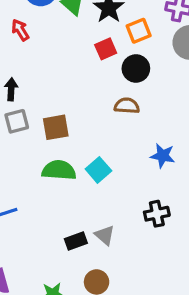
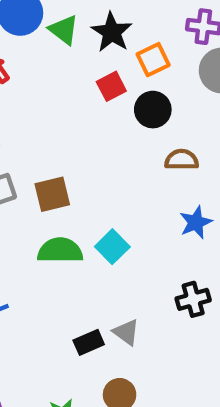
brown semicircle: (127, 106) -> (182, 160), moved
blue star: (163, 156) -> (196, 222), turned -30

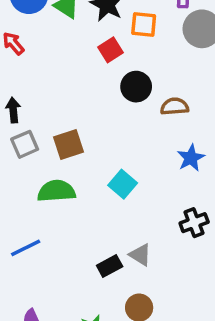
orange square: (153, 60) -> (144, 25), turned 36
black circle: (153, 110) -> (136, 87), moved
green semicircle: (60, 251) -> (56, 191), moved

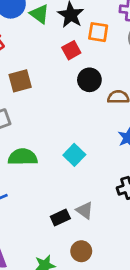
brown square: (69, 144) -> (20, 81), moved

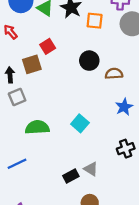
red square: (71, 50) -> (48, 46), moved

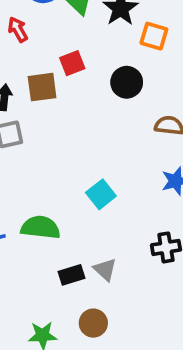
black circle: (89, 61) -> (127, 82), moved
green semicircle: (37, 127) -> (40, 227), moved

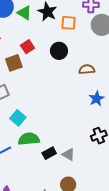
cyan square: (101, 194) -> (18, 118), moved
black rectangle: (72, 275) -> (49, 153), moved

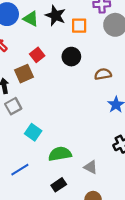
green semicircle: (29, 139) -> (60, 154), moved
black rectangle: (49, 153) -> (59, 185), moved

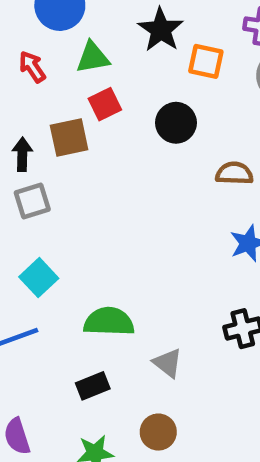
green triangle: (31, 19) -> (93, 57), moved, turned -49
cyan square: (33, 132) -> (39, 278), moved

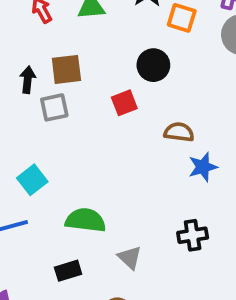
red square: (105, 104) -> (124, 103), moved
brown semicircle: (234, 173) -> (179, 132), moved
gray square: (32, 201) -> (54, 107), moved

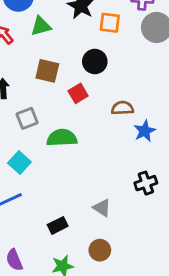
brown square: (66, 69) -> (47, 71), moved, turned 30
gray square: (54, 107) -> (27, 118), moved
green semicircle: (86, 220) -> (62, 138), moved

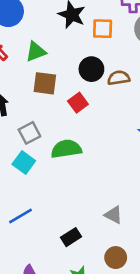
green triangle: (41, 26) -> (36, 52), moved
brown semicircle: (122, 108) -> (119, 78), moved
cyan square: (19, 162) -> (24, 162), moved

